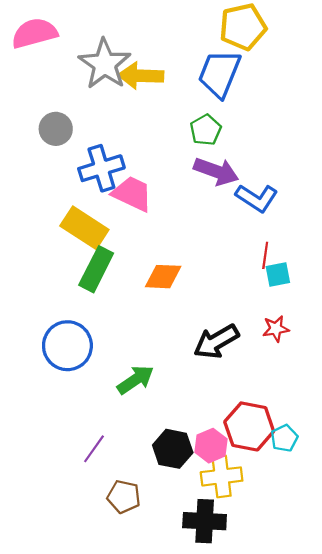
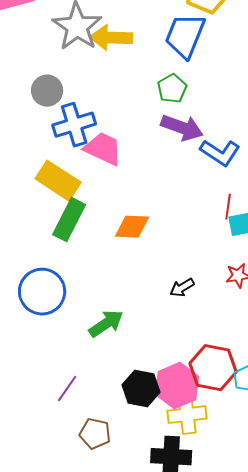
gray circle: (56, 129) -> (47, 91), moved
black arrow: (216, 341) -> (182, 288), size x0.6
pink hexagon: (211, 446) -> (177, 386), size x1.4

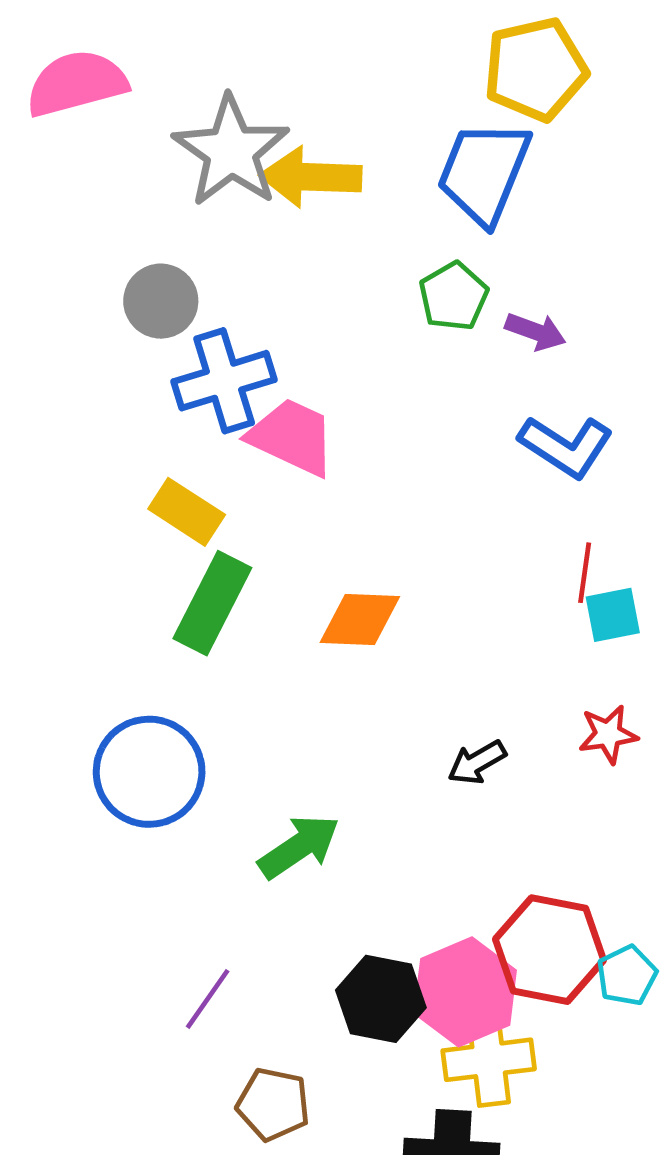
purple arrow: (182, 128) -> (535, 332), moved, size x0.6
yellow rectangle: (58, 181) -> (187, 512), size x0.7

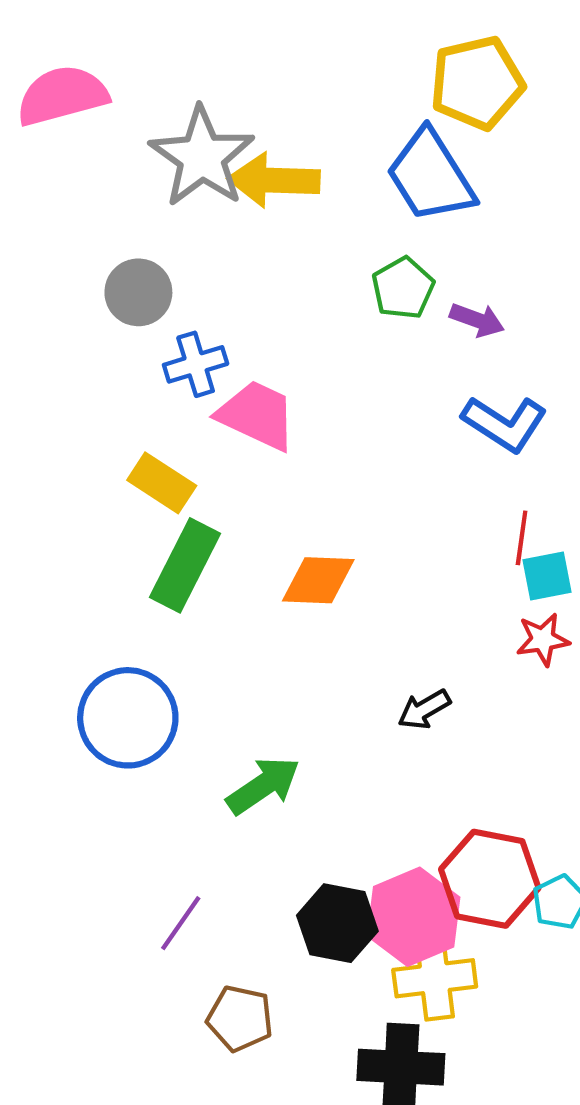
blue trapezoid: (484, 172) -> (431, 176), turned -54
blue cross: (224, 381) -> (196, 364), size x0.7
red star: (608, 734) -> (543, 640), moved

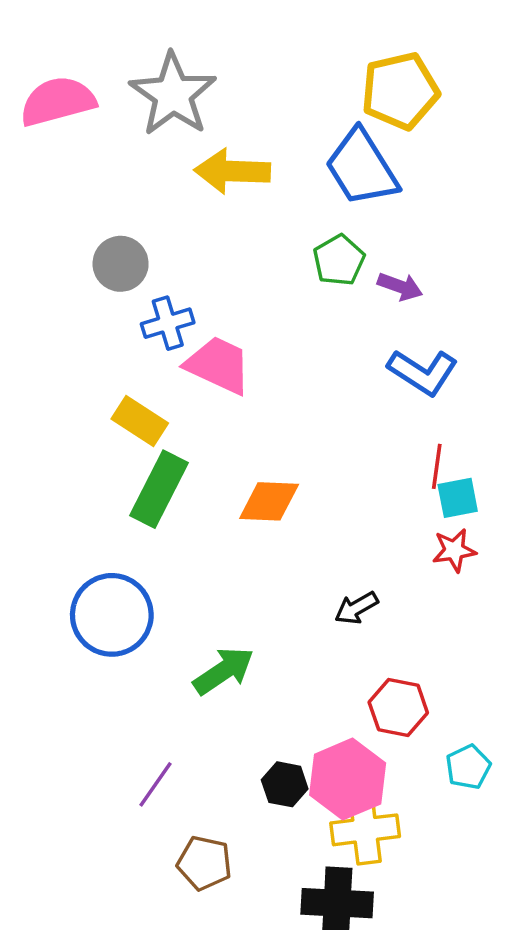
gray star: (202, 157) -> (173, 94), moved
red hexagon: (490, 879) -> (398, 707), moved, size x0.7
black hexagon: (337, 923) -> (285, 784), size x0.7

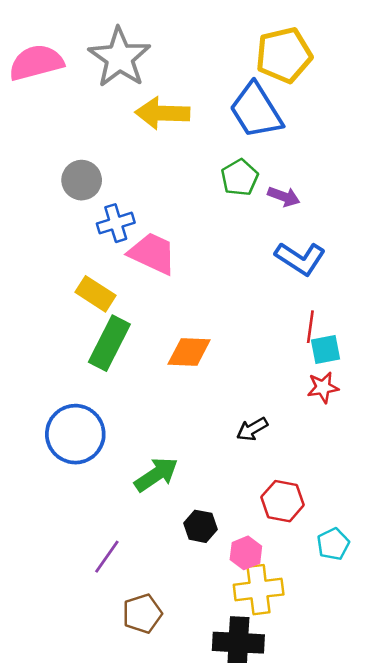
pink hexagon: (348, 779) -> (246, 553), size x0.6
black hexagon: (285, 784) -> (200, 526), moved
brown pentagon: (204, 863) -> (142, 614), turned -30

